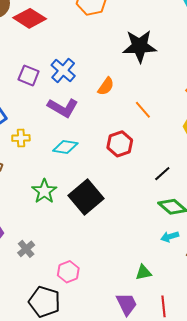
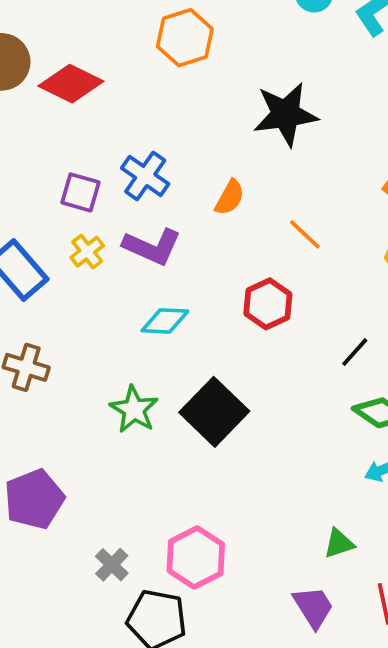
yellow cross: (21, 138) -> (87, 252), moved, turned -30
gray cross: (26, 249) -> (112, 565), moved
pink hexagon: (68, 272) -> (196, 557), size x1.4

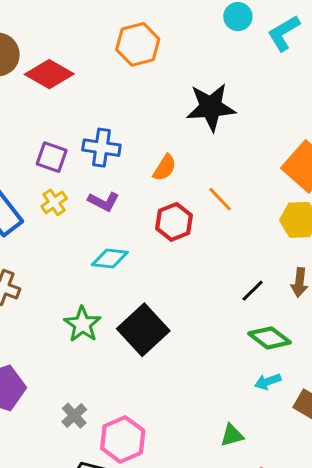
blue cross: (145, 176) -> (101, 148), turned -30
purple L-shape: (152, 247) -> (104, 202), size x0.7
red hexagon: (268, 304) -> (174, 222), moved
gray cross: (112, 565) -> (74, 416), moved

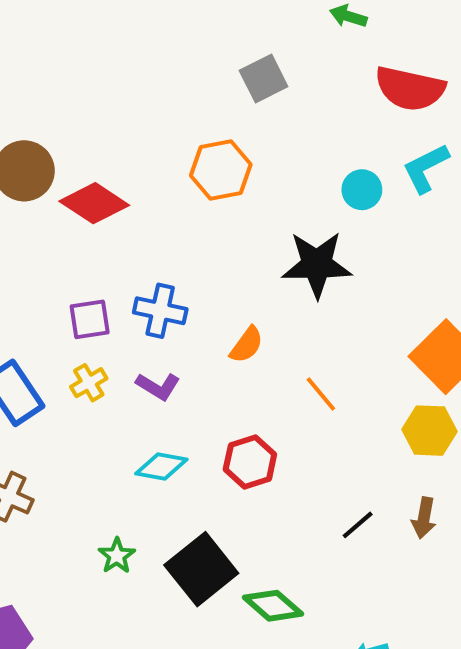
cyan circle: (238, 17) -> (362, 190), moved
purple square: (52, 157) -> (90, 319), turned -32
red hexagon: (174, 222) -> (250, 462), moved
green star: (82, 324) -> (117, 556), size x0.7
green diamond: (270, 338) -> (273, 606), moved

